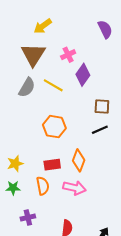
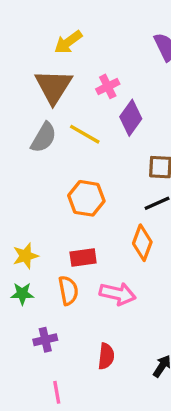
orange diamond: (79, 160) -> (142, 243), moved

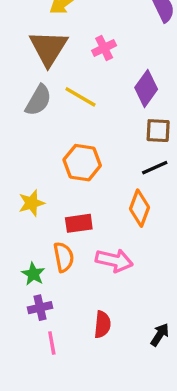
purple diamond: (131, 118) -> (146, 88), moved
yellow star: (26, 256) -> (32, 203), moved
green star: (22, 294) -> (33, 274), moved, turned 30
pink line: (57, 392) -> (52, 343), moved

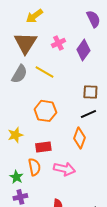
purple diamond: (146, 88) -> (83, 50), moved

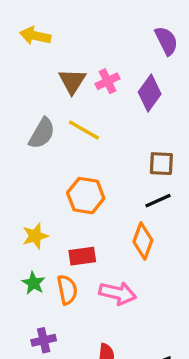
yellow arrow: (34, 16) -> (35, 36), moved, turned 48
brown triangle: (25, 43) -> (72, 81), moved, size x0.7
green star: (16, 177) -> (34, 283), moved

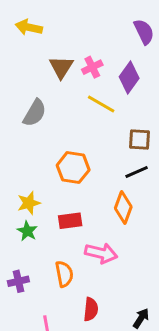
yellow line: (84, 130) -> (101, 104), moved
green star: (34, 283) -> (27, 231), moved
orange semicircle: (67, 290) -> (64, 274), moved
purple cross: (44, 340) -> (18, 281), moved

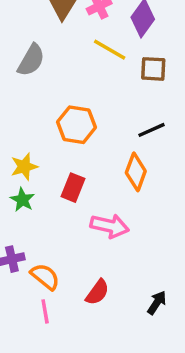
brown square: (140, 140) -> (153, 69), moved
red rectangle: (70, 221) -> (73, 188), turned -60
orange semicircle: (64, 274) -> (45, 277), moved, turned -40
red semicircle: (91, 309) -> (97, 292), turned 30

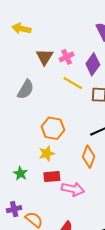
yellow star: (24, 167) -> (47, 153), moved
red rectangle: (73, 188) -> (52, 177), moved, turned 63

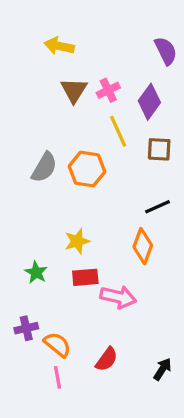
yellow arrow: (21, 29) -> (59, 46), moved
yellow line: (73, 83) -> (118, 131), turned 36
gray semicircle: (26, 89) -> (44, 167), moved
orange hexagon: (53, 128) -> (87, 169), moved

